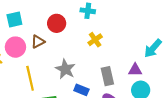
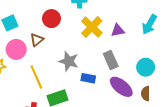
yellow cross: (95, 40) -> (92, 27), size x1.5
purple triangle: (135, 70) -> (118, 30), moved

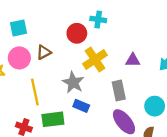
red circle: (51, 19) -> (77, 33), moved
yellow cross: (92, 27) -> (95, 59), moved
blue rectangle: (88, 78) -> (81, 106), moved

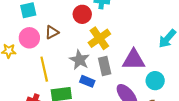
purple triangle: (133, 60) -> (134, 60), moved, size x1.6
gray rectangle: (119, 91) -> (105, 66), moved

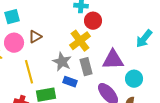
red circle: (82, 14) -> (93, 21), moved

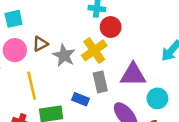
gray star: (62, 62) -> (64, 55), moved

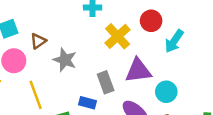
red circle: (111, 27) -> (151, 21), moved
brown triangle: (40, 44) -> (38, 41), moved
yellow cross: (94, 50) -> (118, 36), moved

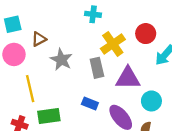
gray rectangle: (106, 82) -> (97, 68), moved
blue rectangle: (87, 103) -> (90, 103), moved

